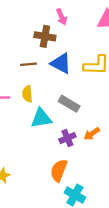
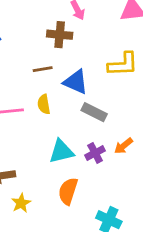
blue triangle: (61, 63) -> (76, 82), moved
cyan triangle: (41, 118) -> (61, 151), moved
orange semicircle: (59, 170) -> (68, 191), moved

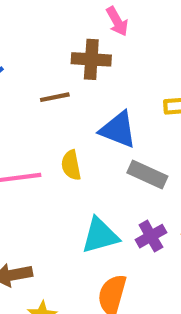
brown line: (43, 69) -> (55, 97), moved

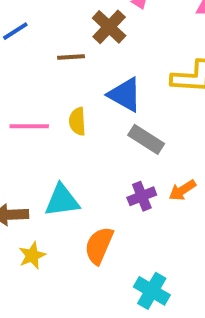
brown cross: (91, 59) -> (109, 27), turned 32
cyan triangle: (100, 236) -> (62, 200), moved

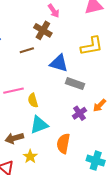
yellow semicircle: (77, 121) -> (33, 100), moved

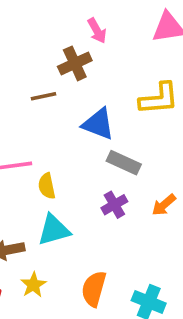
brown cross: (43, 30) -> (75, 63), turned 30
purple cross: (79, 113) -> (114, 205), moved
orange semicircle: (63, 143) -> (94, 289), moved

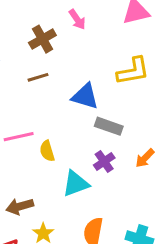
brown cross: (75, 63) -> (42, 39), moved
cyan triangle: (54, 230) -> (76, 184), moved

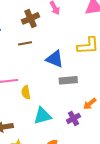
gray rectangle: (109, 126) -> (68, 80), turned -30
purple cross: (104, 161) -> (73, 118), moved

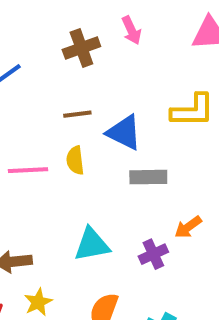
brown line: (25, 43) -> (77, 114), moved
yellow semicircle: (26, 92) -> (75, 160), moved

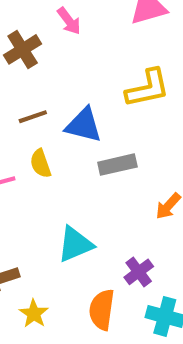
purple cross: (153, 254) -> (139, 272), moved

